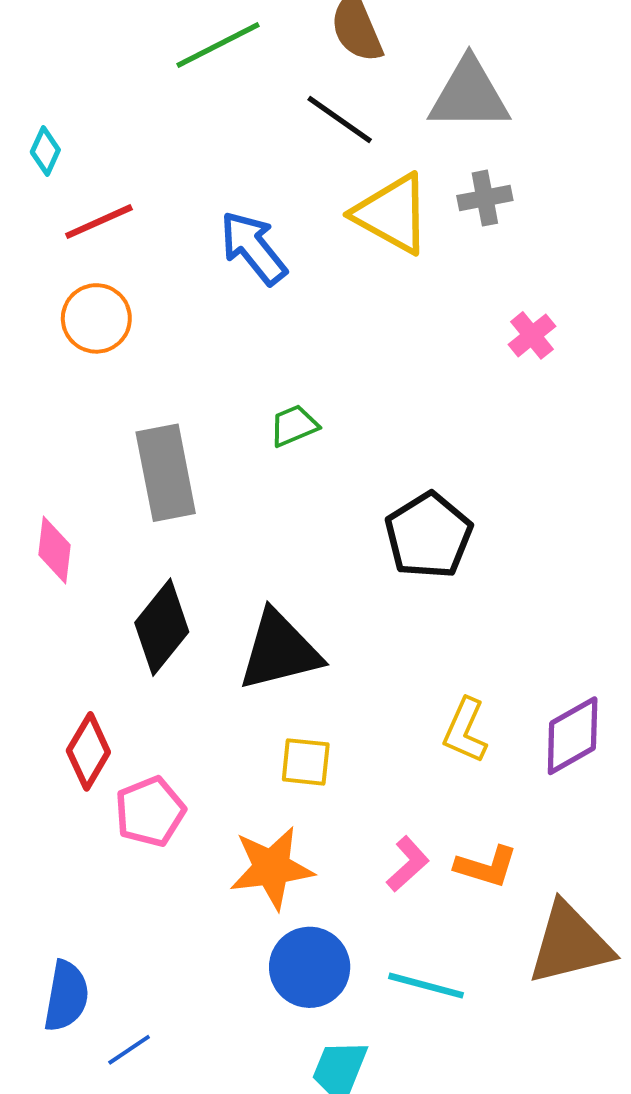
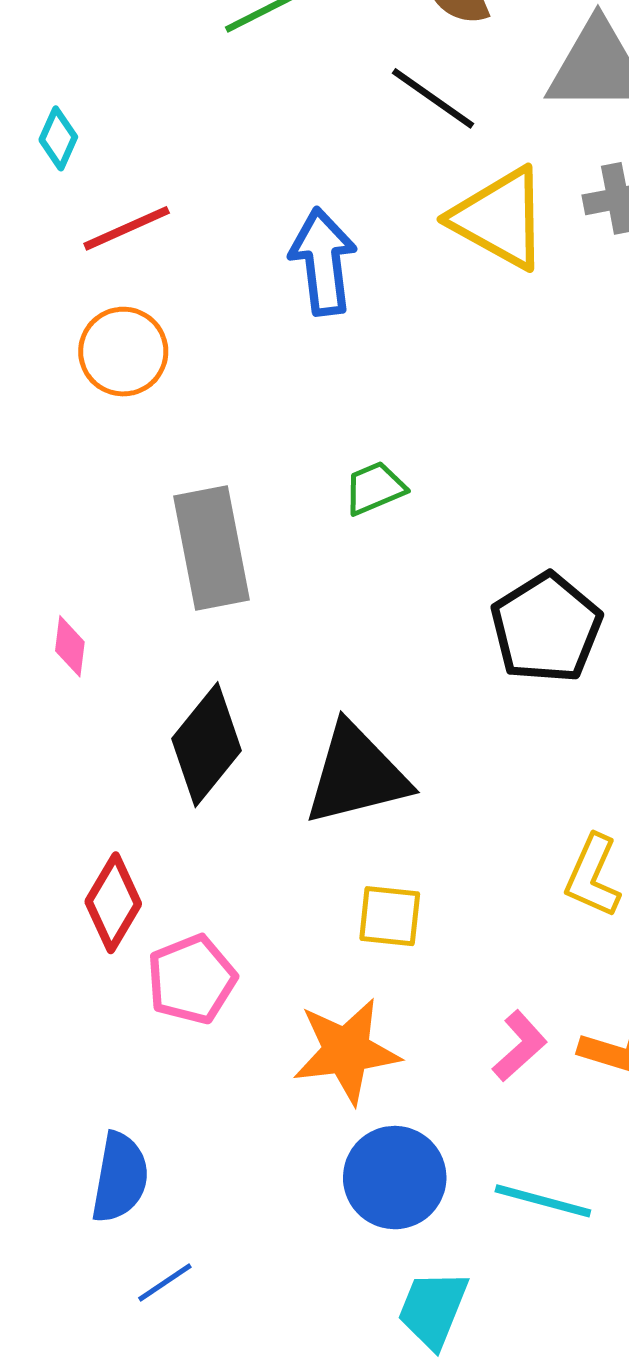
blue arrow: (253, 248) -> (323, 262), turned 32
pink diamond: (54, 550) -> (70, 646), size x0.7
blue semicircle: (66, 996) -> (120, 1178), moved

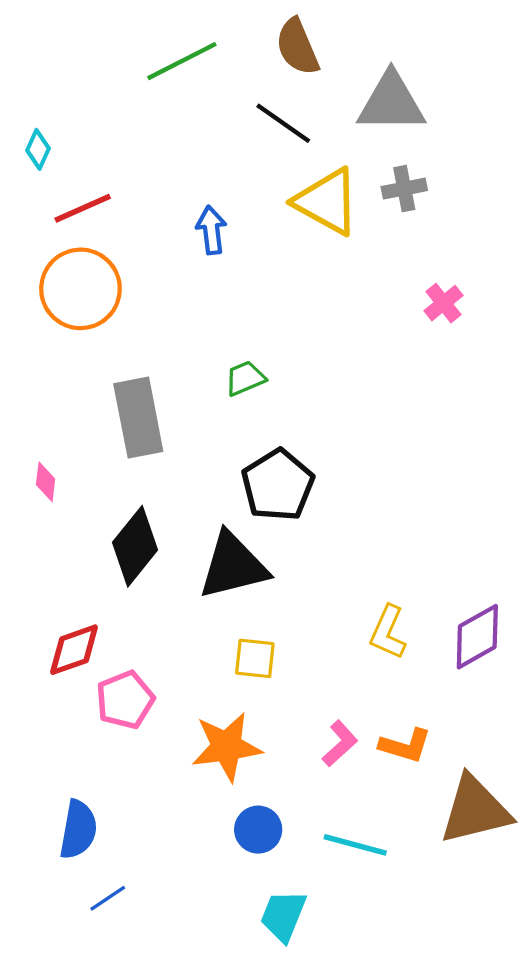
blue arrow: (323, 262) -> (211, 230), size x0.7
orange circle: (123, 352) -> (80, 289), size x1.4
black pentagon: (546, 628) -> (278, 485), moved
red diamond: (113, 903) -> (74, 650), turned 40
blue circle: (395, 1178) -> (258, 830), size x0.7

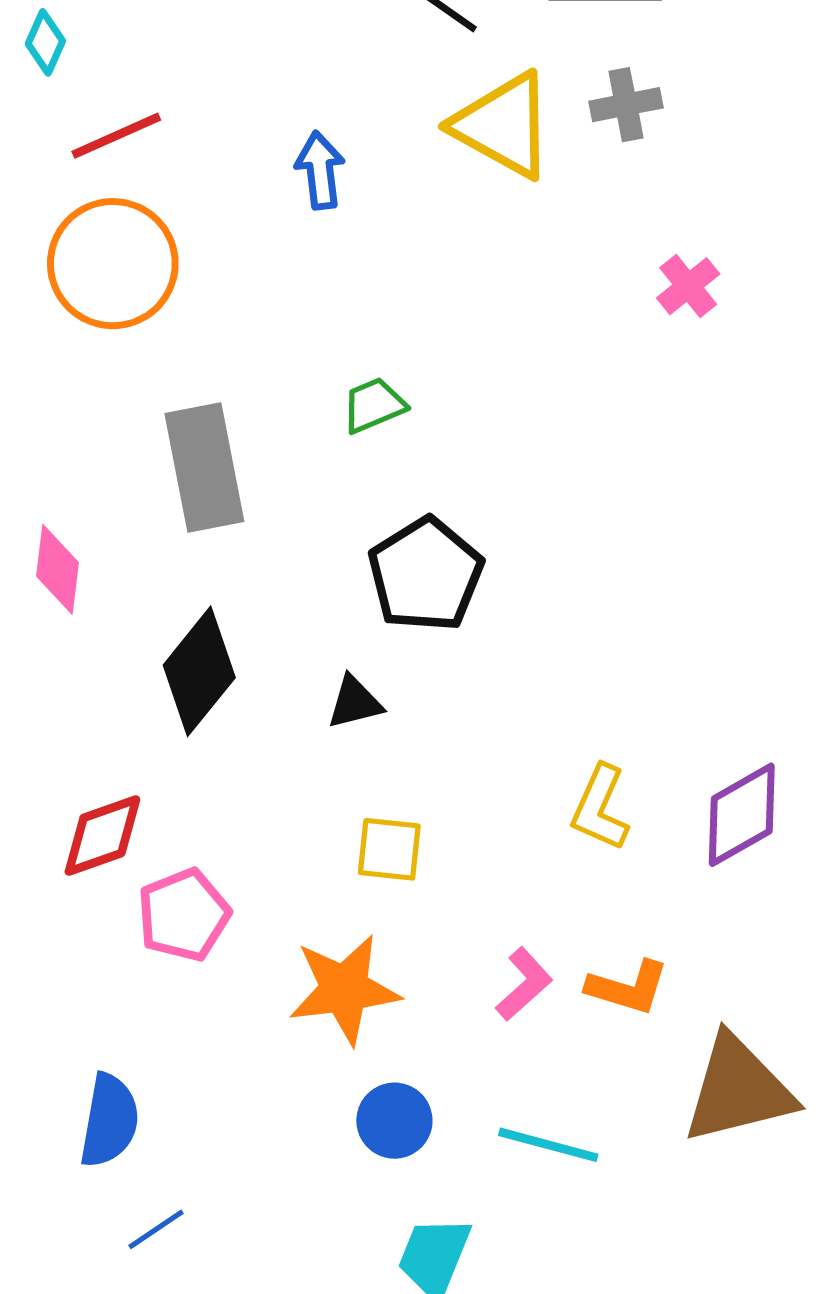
pink diamond: (46, 482) -> (58, 569), size x1.4
black triangle: (233, 566) -> (355, 702), size x0.5

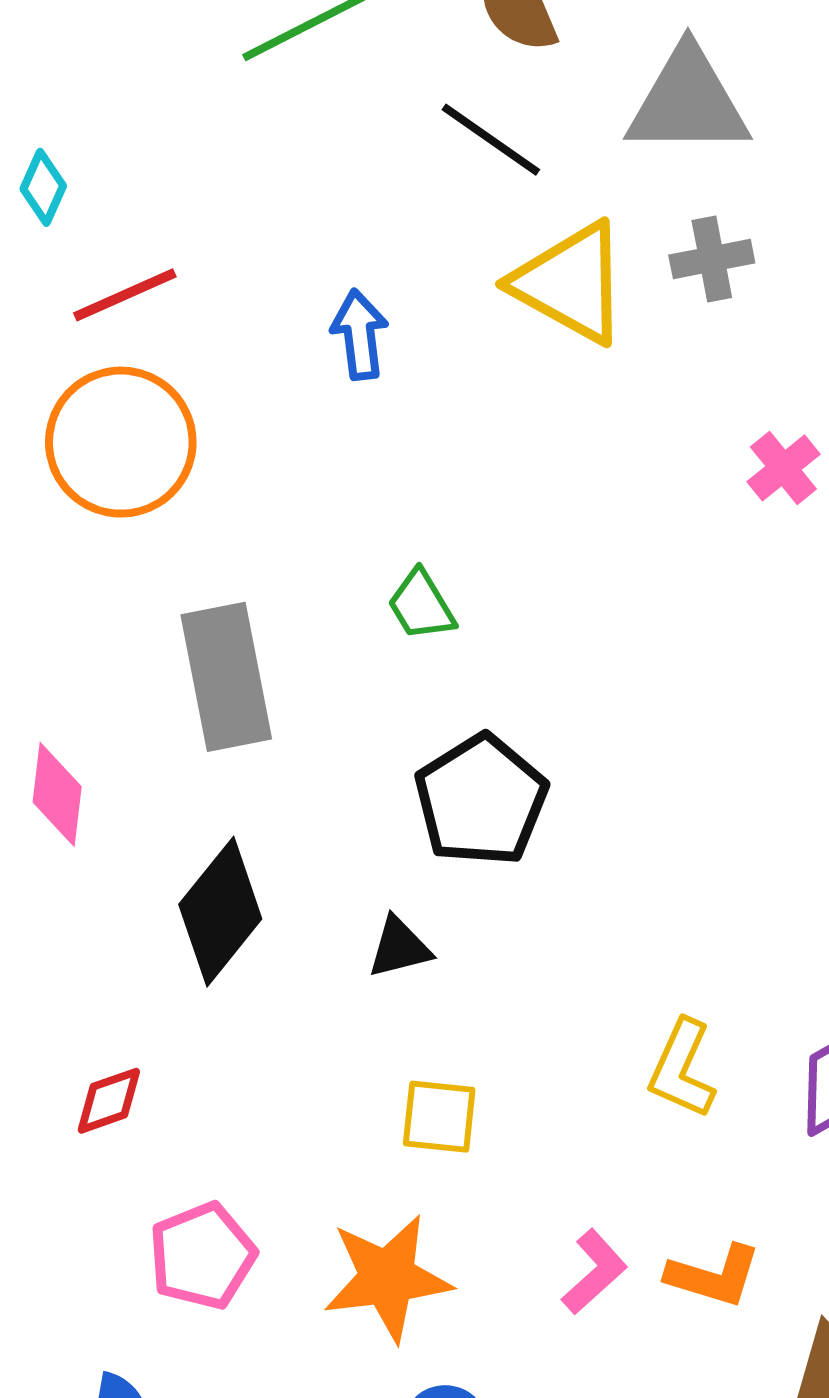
green trapezoid: (374, 405) -> (421, 605), turned -98
red diamond: (102, 836) -> (109, 1101), size x0.7
pink pentagon: (184, 915) -> (202, 1256), moved

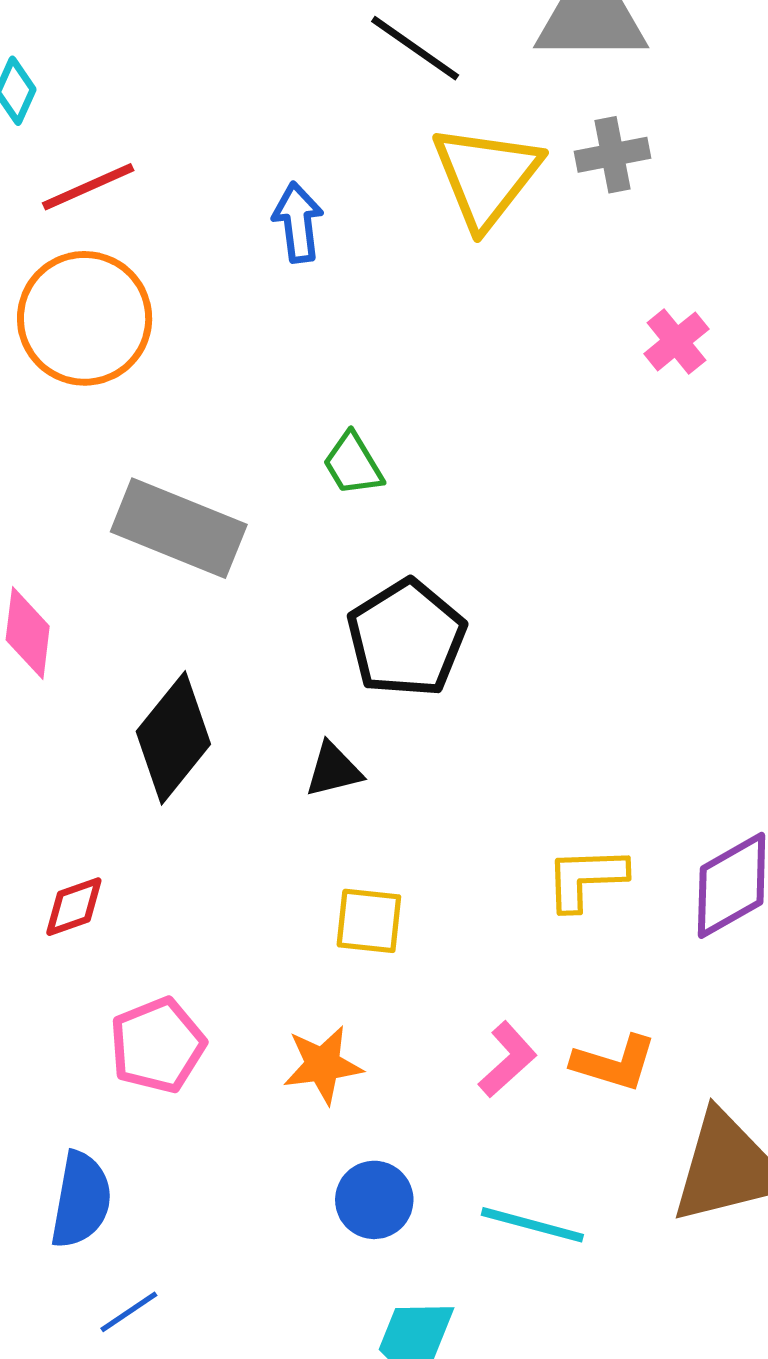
yellow triangle: (571, 283) -> (486, 176), turned 39
gray rectangle: (226, 677) -> (179, 528), turned -57
yellow L-shape: (682, 1069) -> (586, 878), turned 64
orange star: (387, 1278) -> (323, 1065), size x0.7

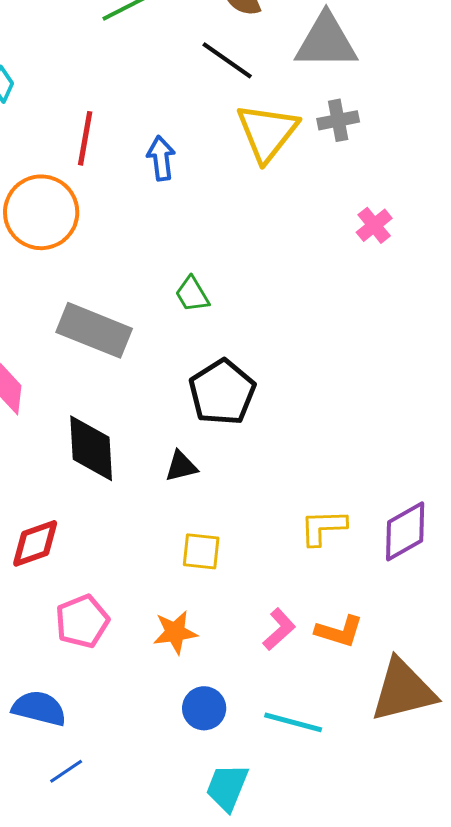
red line: (88, 187) -> (85, 138), moved, turned -56
black diamond: (173, 738) -> (91, 448), turned -42
red diamond: (74, 907) -> (35, 543), size x1.4
blue semicircle: (81, 1200) -> (39, 708), turned -86

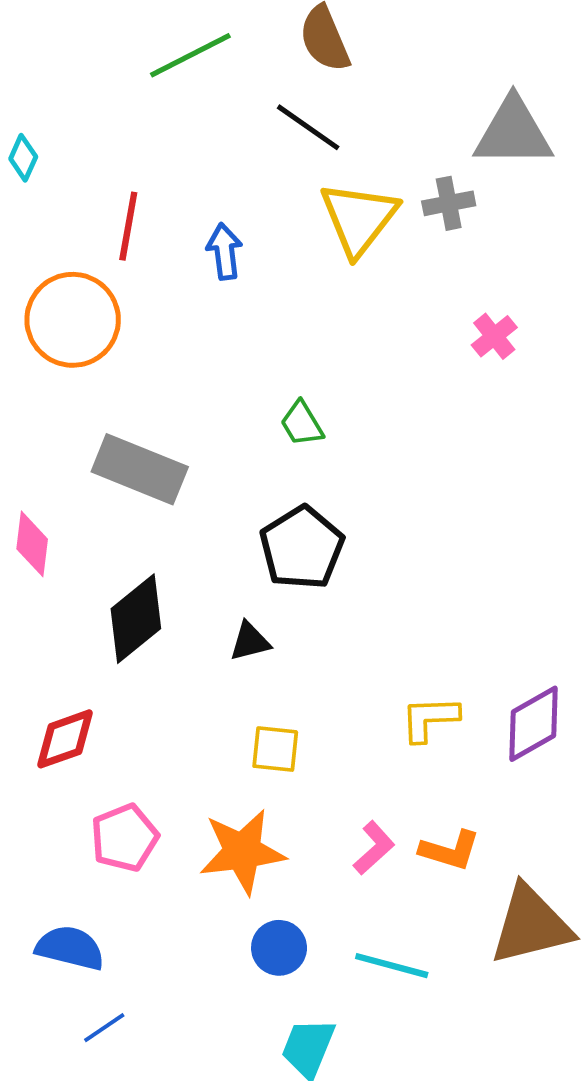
gray triangle: (326, 41) -> (513, 132), moved
green trapezoid: (192, 294) -> (302, 424), moved
black diamond: (91, 448) -> (136, 619), turned 54
orange star: (175, 632) -> (242, 852), size x1.5

